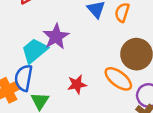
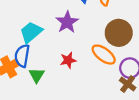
purple star: (56, 37) -> (67, 22), moved

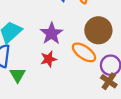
purple star: (67, 22) -> (52, 34), moved

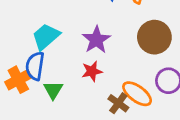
orange ellipse: (84, 52) -> (137, 94), moved
brown cross: (109, 81) -> (118, 103), moved

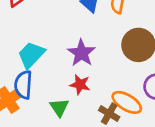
red star: (92, 71) -> (80, 85), turned 30
green triangle: (53, 90) -> (59, 107), moved

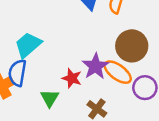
purple star: (81, 53) -> (95, 66), moved
orange ellipse: (127, 102) -> (118, 72), moved

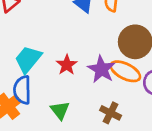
red star: (72, 78) -> (67, 65), moved, turned 30

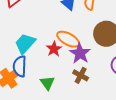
orange ellipse: (125, 71) -> (68, 39), moved
brown cross: (111, 113) -> (81, 75), moved

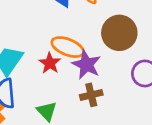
brown cross: (81, 75) -> (91, 95), turned -35

